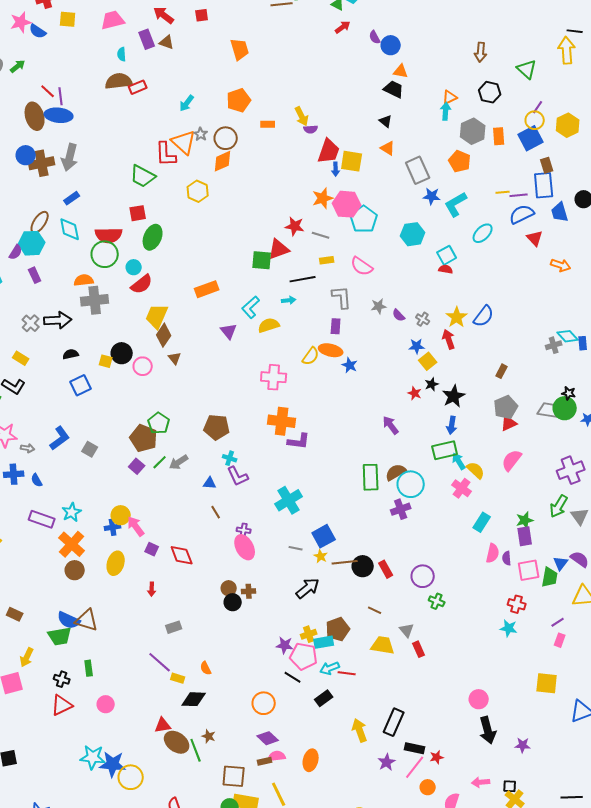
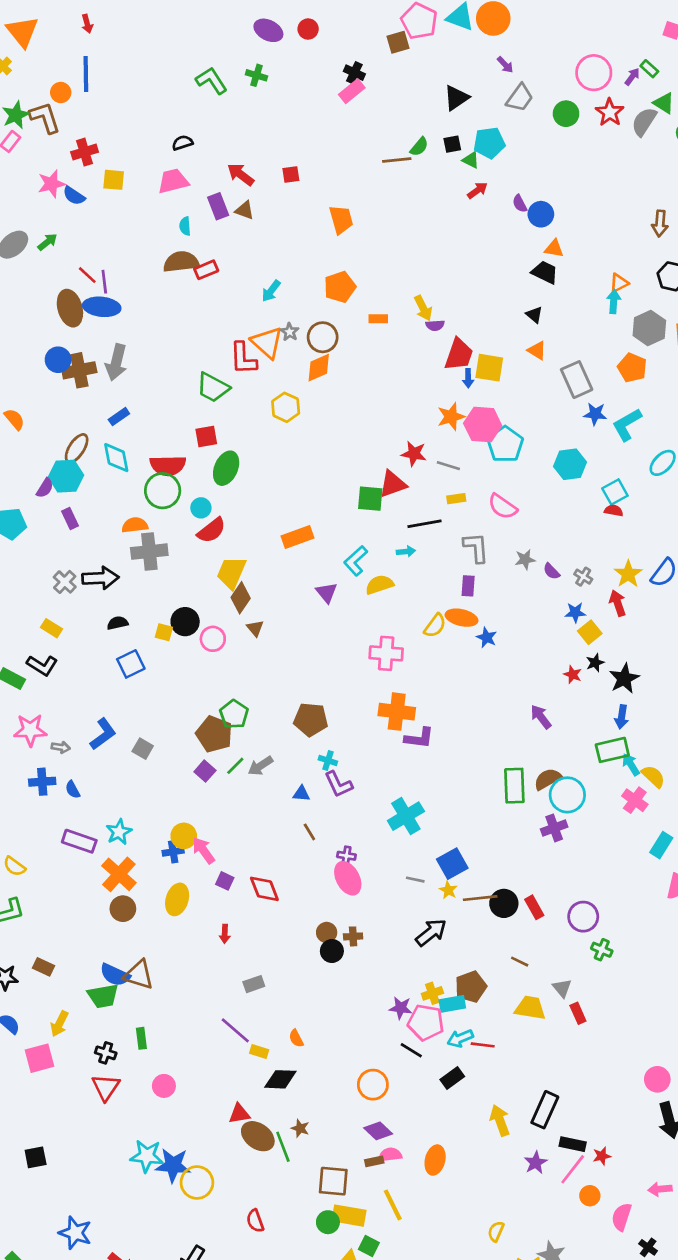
red triangle: (62, 705) -> (106, 1087), turned -30

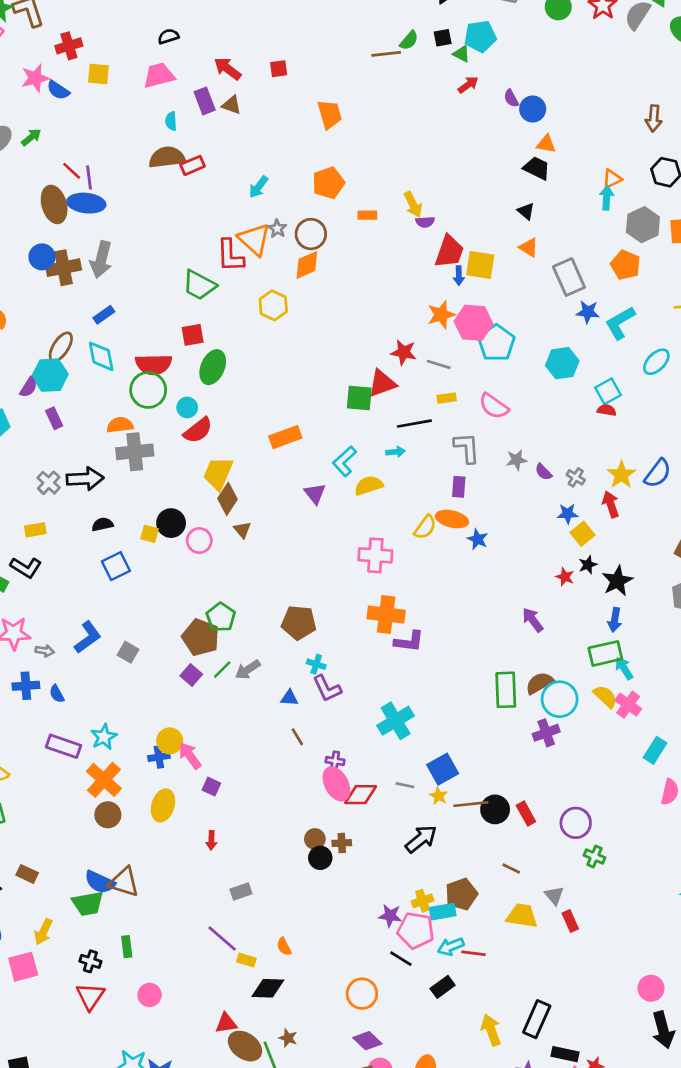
yellow rectangle: (51, 628) -> (35, 530), turned -42
yellow semicircle: (653, 776) -> (605, 696), moved
red diamond: (264, 889) -> (361, 795), moved, turned -68

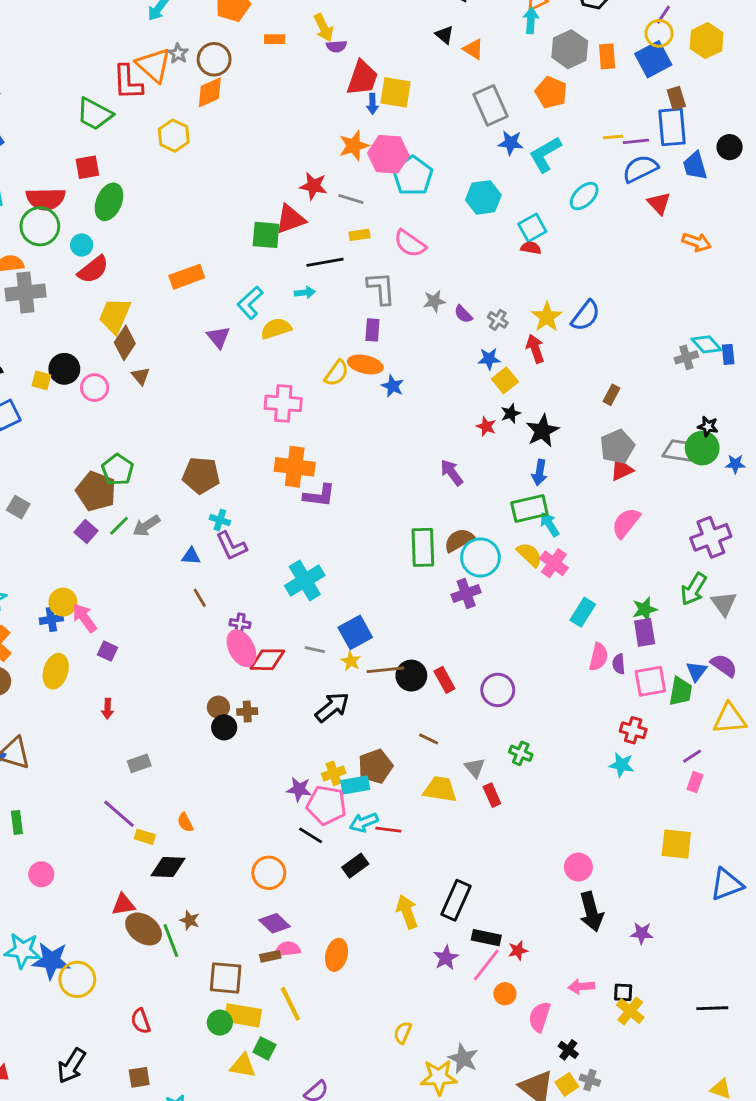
orange triangle: (529, 247) -> (473, 49), moved
green cross: (595, 856) -> (521, 753), moved

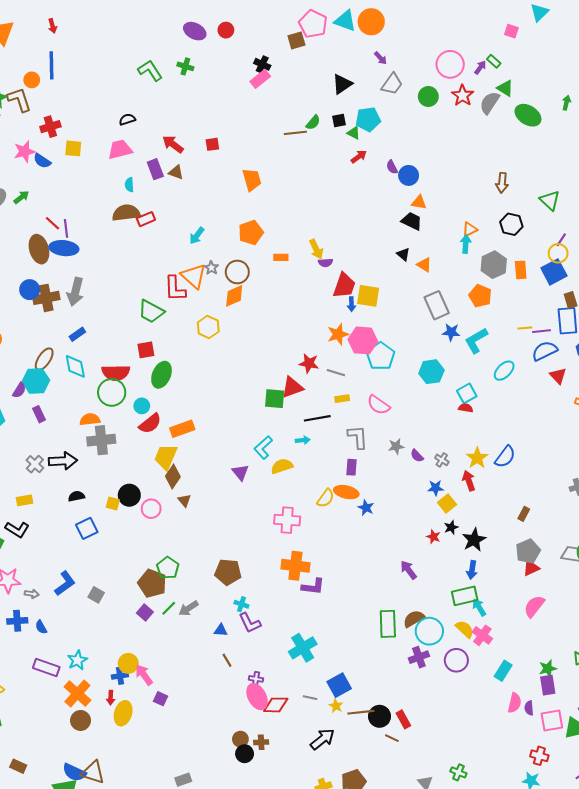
orange rectangle: (187, 277) -> (182, 429), moved
purple circle: (498, 690) -> (456, 660), moved
red arrow: (108, 709) -> (111, 698), moved
brown line: (429, 739) -> (392, 738), moved

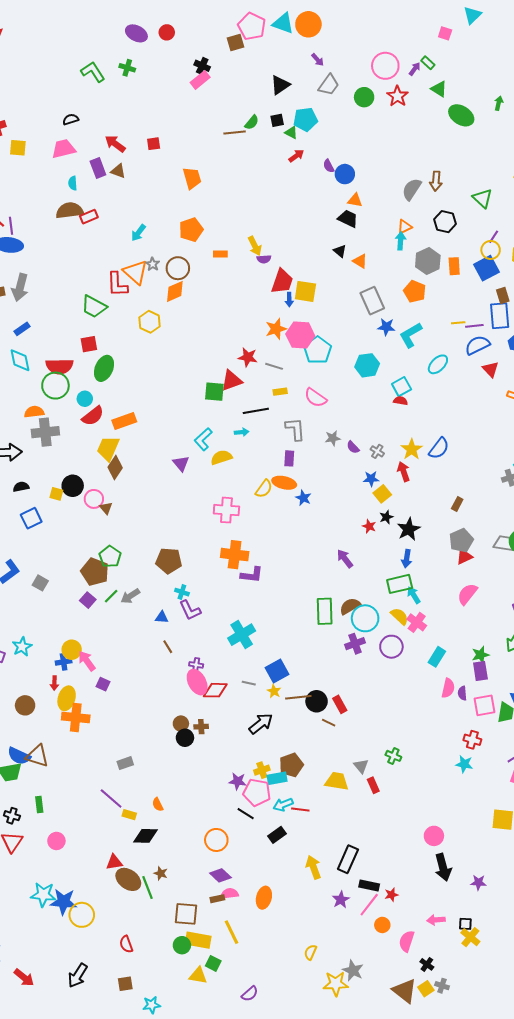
gray semicircle: (490, 103) -> (412, 189), moved
brown triangle: (184, 500) -> (106, 508), moved
orange cross: (77, 693) -> (76, 718), moved, turned -36

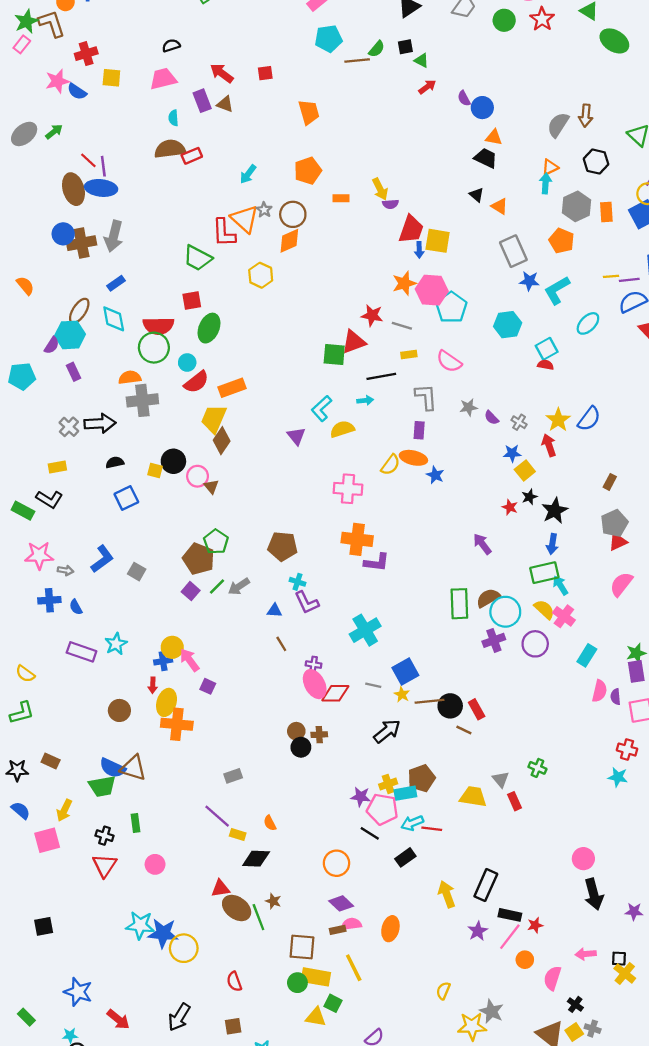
cyan pentagon: (305, 119) -> (328, 39), moved

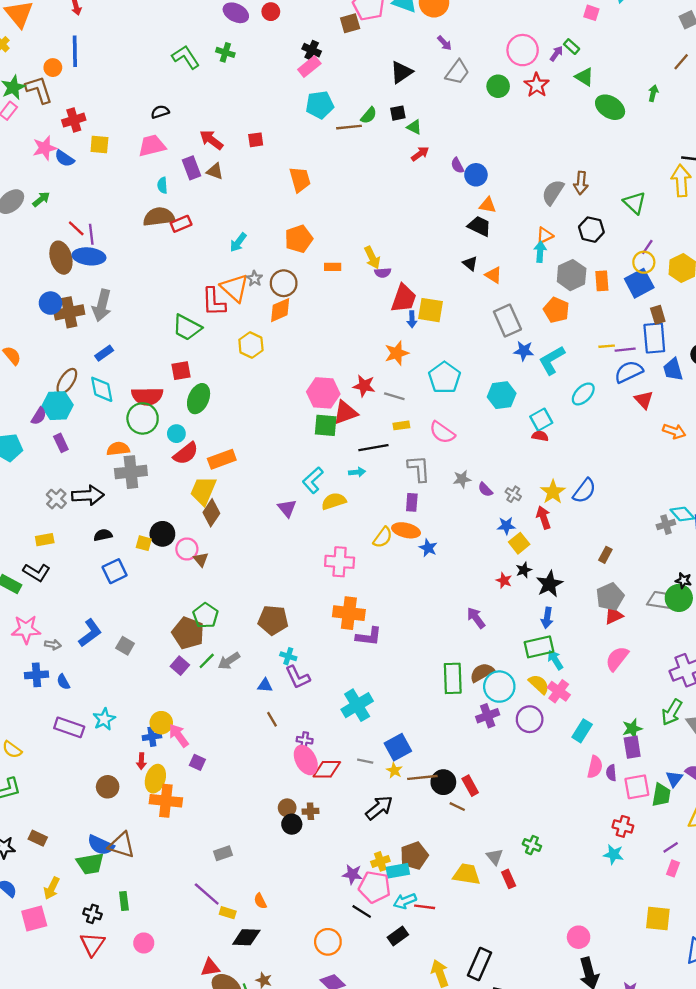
pink hexagon: (432, 290) -> (323, 393), moved

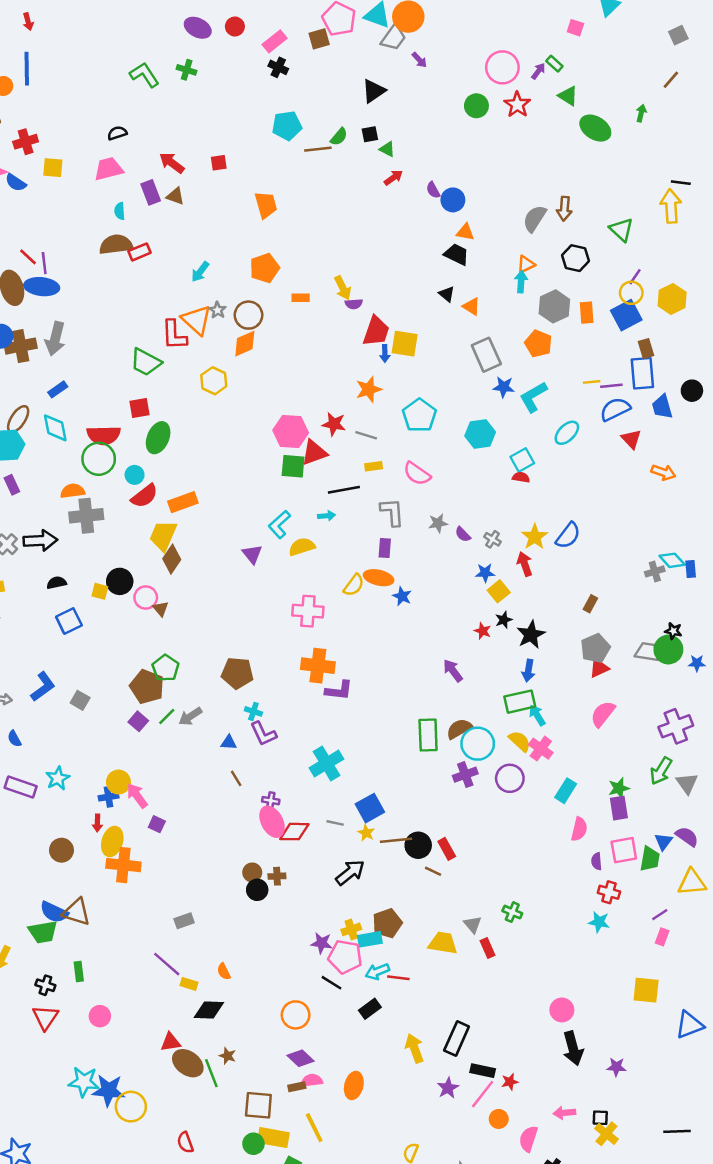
pink rectangle: (309, 66) -> (275, 41), moved
gray trapezoid: (457, 72) -> (393, 38), moved
purple semicircle: (611, 773) -> (597, 861), moved

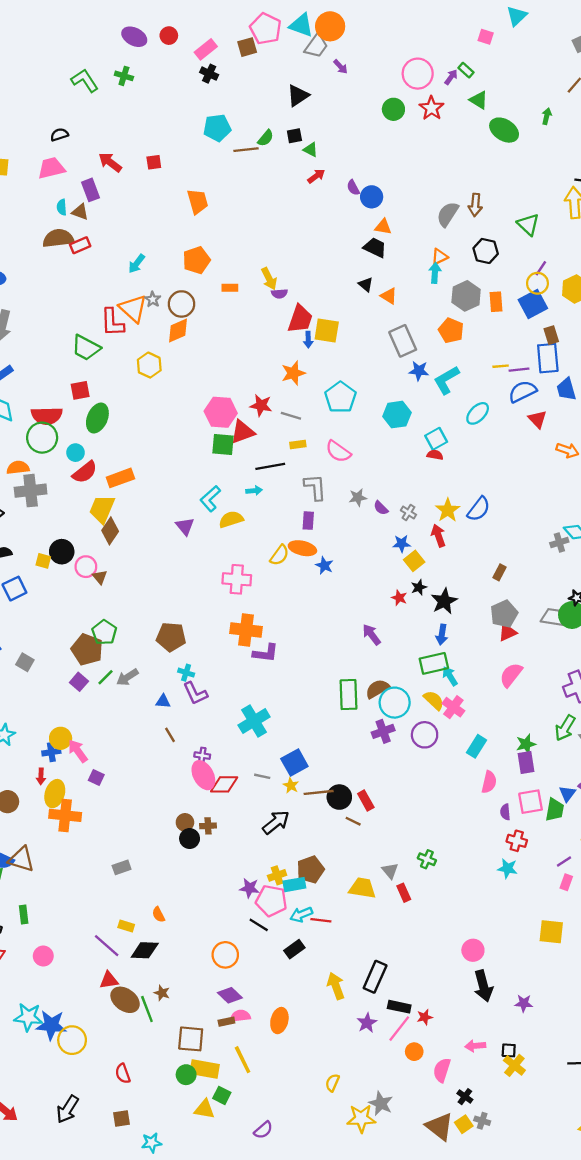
brown triangle: (175, 196) -> (80, 212), moved
purple line: (167, 964) -> (107, 946), moved

